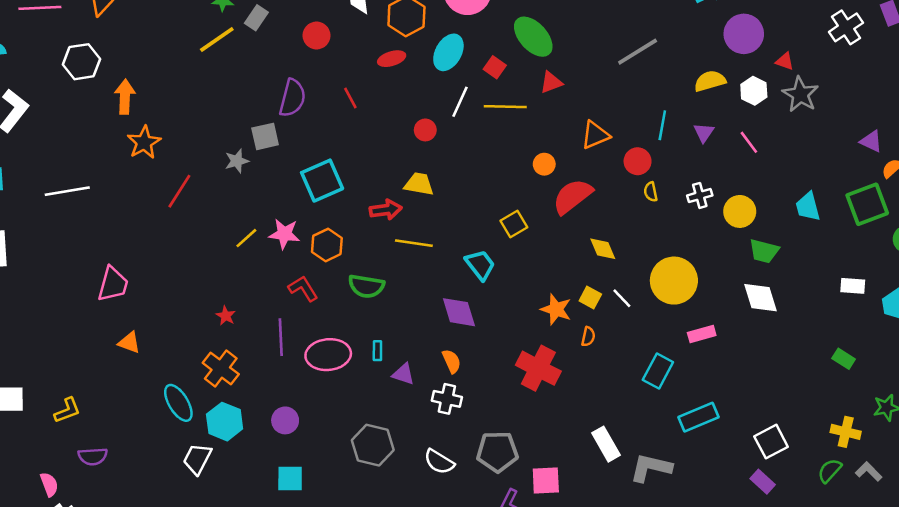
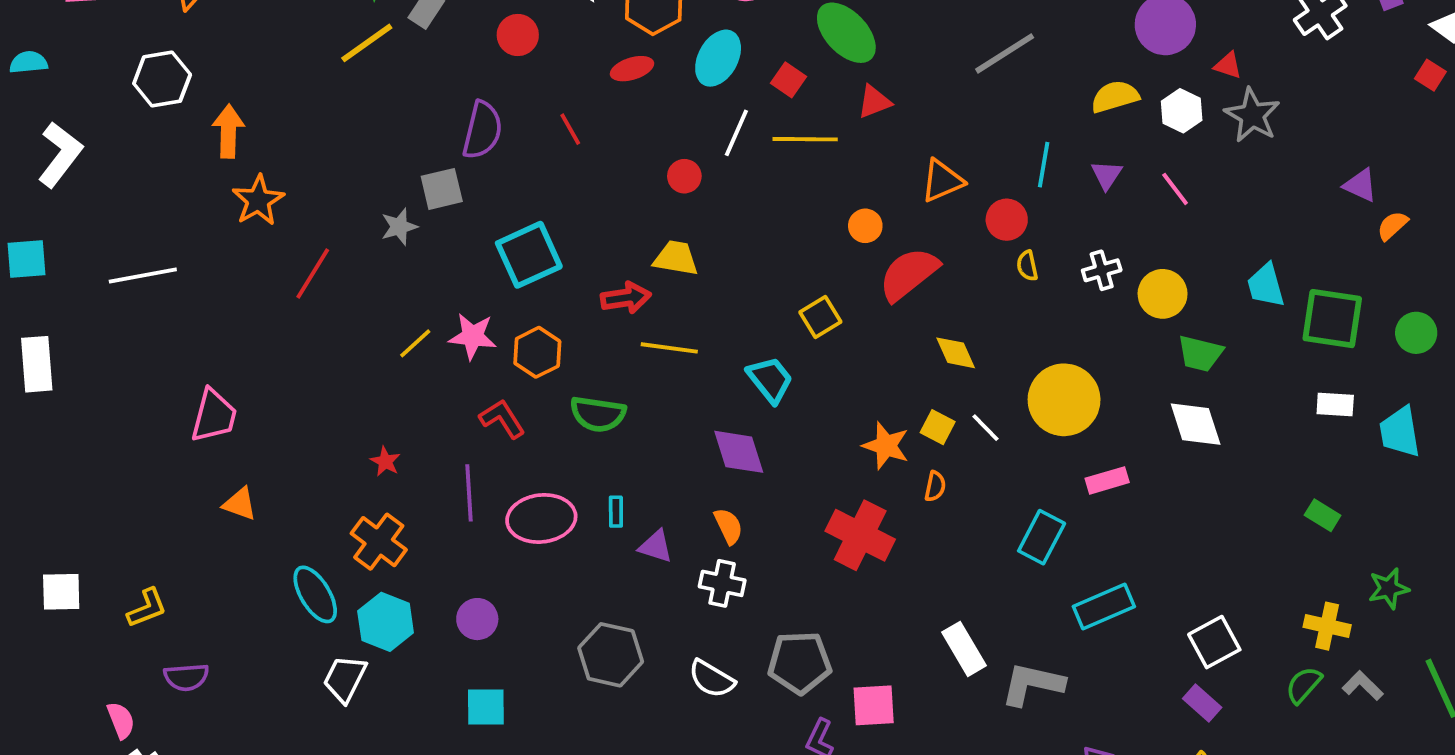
green square: (867, 204) -> (1332, 319), moved, turned 30

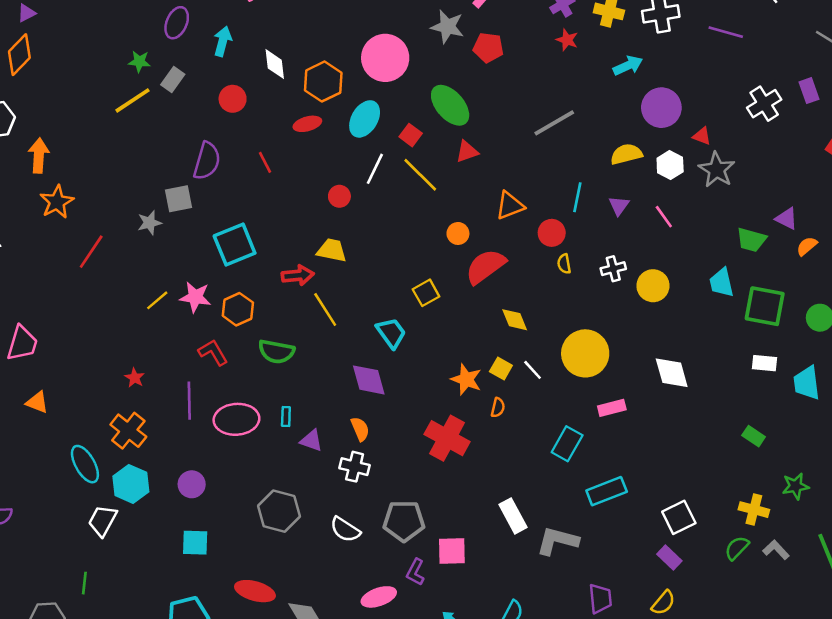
yellow line: (805, 139) -> (420, 175), turned 42
yellow line: (669, 348) -> (325, 310), turned 48
green trapezoid: (1200, 353) -> (751, 240), moved

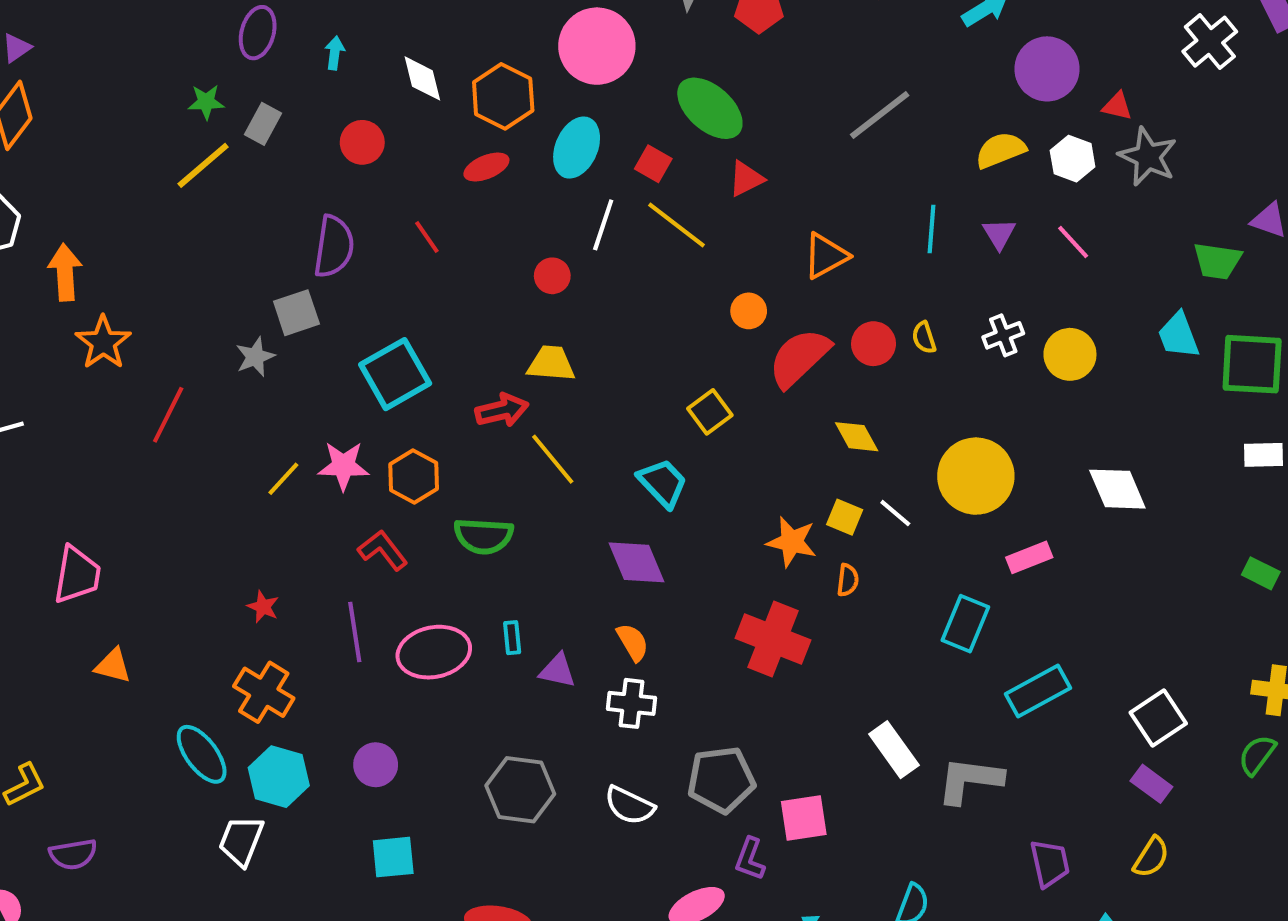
cyan arrow: (223, 41) -> (335, 53), size x0.7
red circle: (552, 233) -> (874, 344), moved

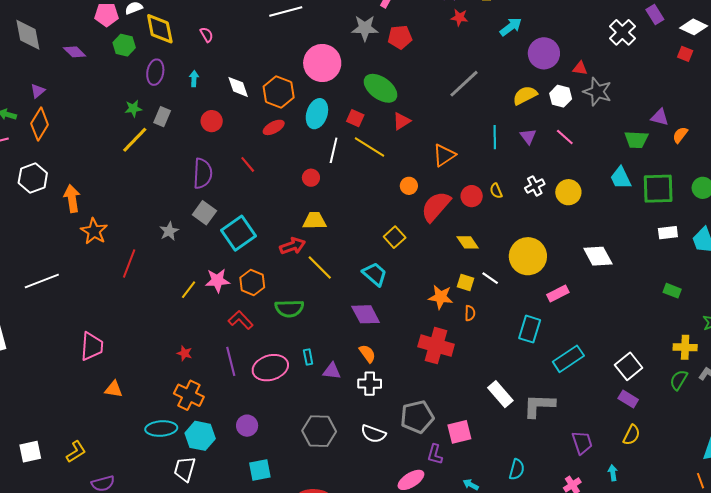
gray square: (296, 313) -> (204, 213), moved, turned -30
cyan ellipse: (202, 754) -> (161, 429), turned -52

